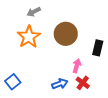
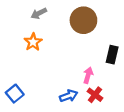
brown circle: (66, 34) -> (83, 20), moved
orange star: (29, 37) -> (33, 42), size x0.7

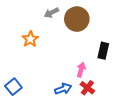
gray arrow: (39, 13) -> (51, 13), moved

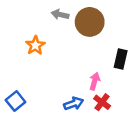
gray arrow: (51, 13) -> (60, 15), turned 40

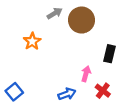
gray arrow: (60, 15) -> (55, 13), turned 136
red cross: (102, 102) -> (103, 91), moved

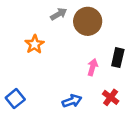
pink arrow: (86, 74) -> (92, 67), moved

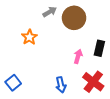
red cross: (111, 97) -> (93, 82), size x1.5
blue arrow: (72, 101) -> (61, 85), turned 98

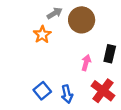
orange star: (29, 37) -> (42, 35), moved
blue square: (13, 83) -> (42, 91), moved

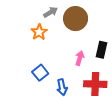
blue square: (42, 91) -> (40, 73), moved
red cross: (103, 91) -> (95, 84), turned -35

